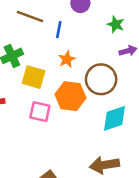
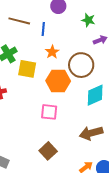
pink square: (40, 112) -> (49, 112), moved

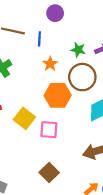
green star: (88, 20) -> (78, 50), moved
yellow square: (27, 69) -> (24, 118), moved, turned 30

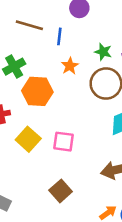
orange hexagon: (58, 95) -> (37, 91), moved
yellow square: (24, 118) -> (28, 139), moved

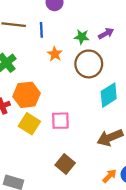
orange hexagon: (37, 91) -> (27, 95), moved

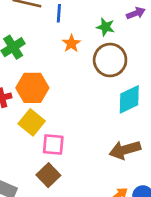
purple arrow: (106, 33) -> (136, 13), moved
pink square: (60, 121) -> (53, 144), moved
brown square: (65, 164) -> (48, 175), moved

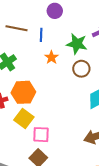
green star: (106, 27) -> (77, 44), size x1.5
brown circle: (110, 60) -> (81, 69), size x0.7

